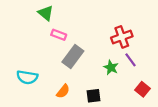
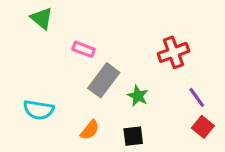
green triangle: (46, 13) -> (42, 18), moved
purple line: (130, 60) -> (197, 97), moved
green star: (111, 67) -> (138, 96), moved

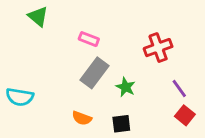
pink rectangle: (84, 49) -> (89, 39), moved
cyan semicircle: (39, 110) -> (20, 97), moved
orange semicircle: (90, 130) -> (82, 118), turned 72

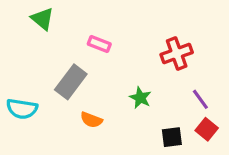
gray rectangle: (95, 73) -> (71, 82), moved
orange semicircle: (82, 118) -> (91, 120), moved
black square: (121, 124) -> (172, 137), moved

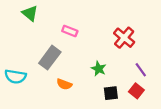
red cross: (177, 53) -> (124, 38), turned -30
red square: (207, 129) -> (136, 91), moved
black square: (172, 137) -> (111, 93), moved

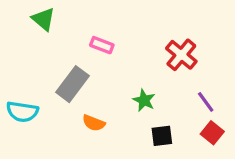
red square: (136, 91) -> (212, 133), moved

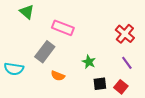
pink rectangle: (102, 45) -> (63, 28), size x1.5
red cross: (181, 55) -> (125, 34), moved
red square: (212, 133) -> (121, 87), moved

